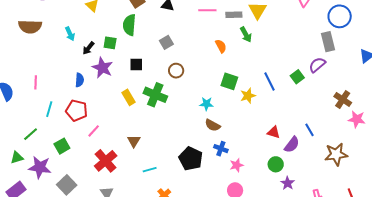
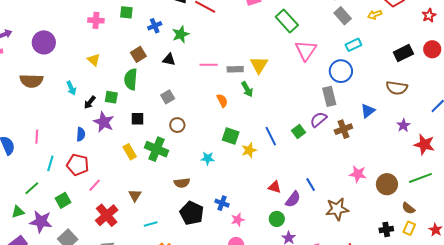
brown cross: (343, 99) -> (343, 129), moved, turned 36
brown semicircle: (213, 125) -> (182, 183), moved, turned -35

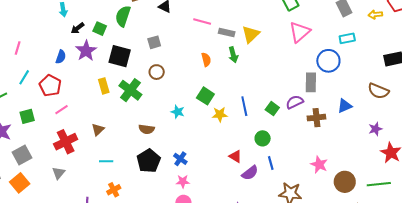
black square: (138, 119) -> (120, 56), size x1.6
green square: (298, 131) -> (272, 109), turned -32
green circle: (277, 219) -> (263, 138), moved
pink star: (238, 220) -> (183, 181), moved

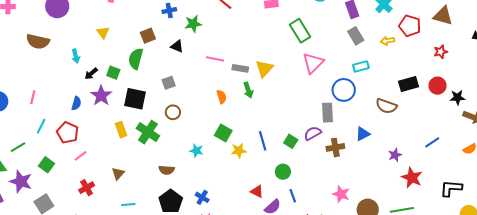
brown semicircle: (378, 91) -> (386, 106), moved
green square: (27, 116) -> (47, 165), turned -35
red cross: (66, 142) -> (87, 188), size x0.7

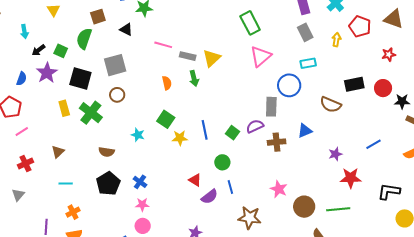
yellow arrow: (387, 41) -> (336, 40), turned 104
gray square: (169, 83) -> (115, 65), size x1.6
red star: (412, 178) -> (351, 178), turned -30

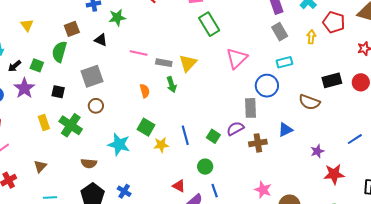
green rectangle: (250, 23) -> (209, 24), moved
black square: (80, 78) -> (58, 92), size x0.6
cyan star: (138, 135) -> (119, 144), size x1.6

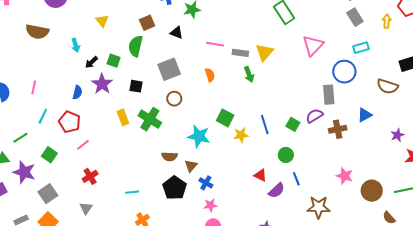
orange semicircle: (145, 91) -> (210, 75), moved
brown triangle: (40, 166) -> (191, 166), moved

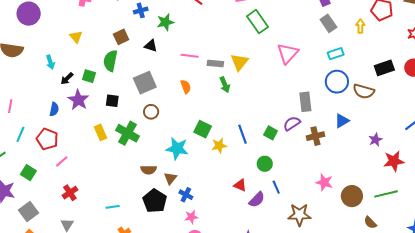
blue circle: (344, 72) -> (337, 82), moved

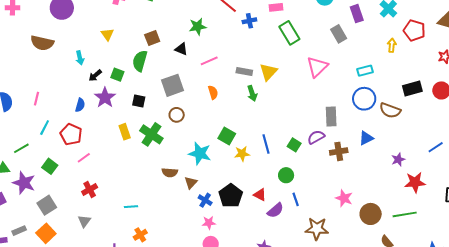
blue cross: (141, 10) -> (249, 21), moved
gray rectangle: (328, 23) -> (339, 34), moved
pink line: (190, 56) -> (209, 61), moved, turned -36
black pentagon: (155, 201) -> (231, 196), moved

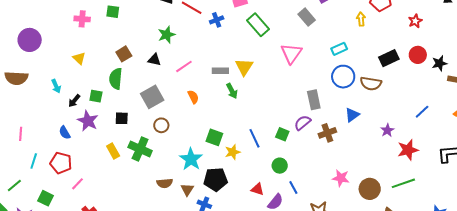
blue semicircle: (80, 105) -> (65, 133), turned 144
cyan star: (200, 153) -> (191, 159), turned 30
black pentagon: (231, 196) -> (216, 179), moved, turned -30

